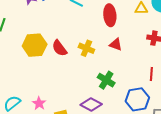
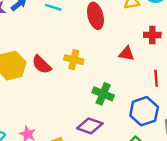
red triangle: (116, 44) -> (127, 54), moved

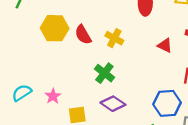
green cross: (103, 94) -> (104, 73), moved

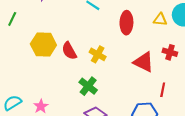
red triangle: (165, 45) -> (144, 62), size x1.5

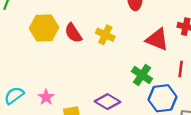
green cross: (88, 86) -> (142, 75), moved

